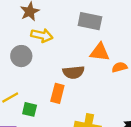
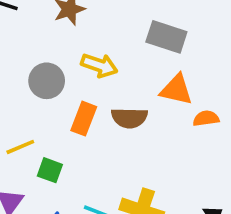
yellow arrow: (42, 35) -> (99, 65), moved
orange rectangle: (57, 93) -> (84, 119), moved

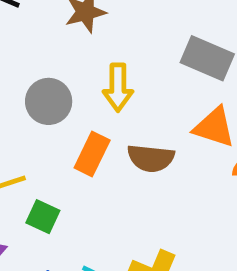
yellow arrow: (99, 65) -> (118, 87), turned 66

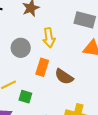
brown semicircle: (151, 158) -> (64, 77), moved, turned 36

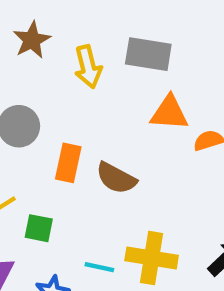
yellow arrow: (49, 38) -> (88, 67), moved

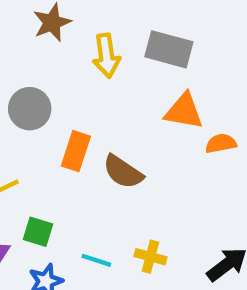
green square: (39, 228) -> (38, 232), moved
yellow cross: (152, 258) -> (150, 257), size x0.6

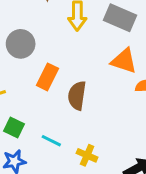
brown semicircle: (123, 172) -> (77, 96), turned 56
cyan line: (96, 260) -> (51, 141), moved

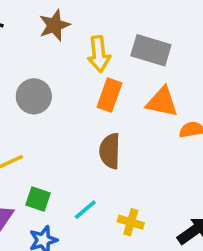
orange rectangle: (47, 77) -> (109, 95), moved
cyan line: (51, 141) -> (85, 210), turned -60

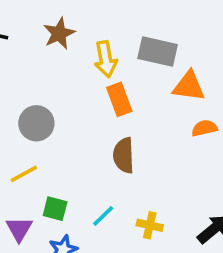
orange rectangle: (109, 95) -> (119, 99), turned -36
gray circle: (34, 96) -> (36, 123), moved
orange triangle: (162, 102) -> (189, 86), moved

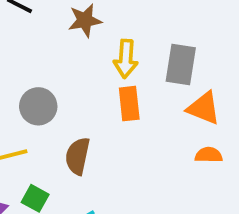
gray rectangle: (158, 51) -> (181, 64), turned 72
brown semicircle: (124, 155) -> (78, 156), moved

